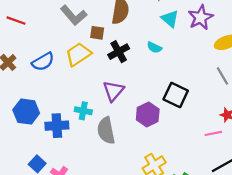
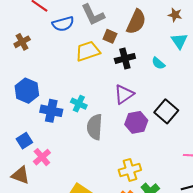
blue semicircle: (43, 62) -> (63, 24), moved
purple triangle: (113, 91) -> (124, 94), moved

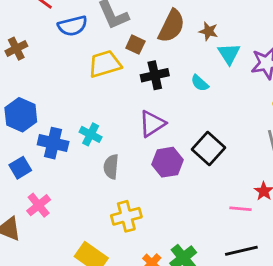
brown star: (175, 15) -> (208, 31), moved
gray semicircle: (95, 127) -> (111, 167), size x0.7
blue square: (24, 141) -> (20, 168), moved
yellow cross: (130, 170) -> (126, 216), moved

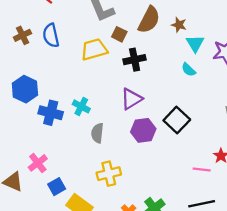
blue semicircle: (73, 26) -> (51, 35), moved, turned 90
cyan semicircle: (200, 83) -> (189, 70), moved
blue square: (20, 168) -> (57, 187), moved

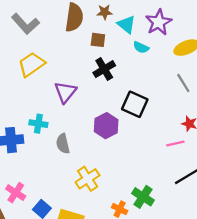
brown square: (119, 34) -> (98, 40), moved
black cross: (135, 60) -> (104, 69), moved
cyan semicircle: (189, 70) -> (141, 47), moved
purple triangle: (131, 99) -> (65, 92), moved

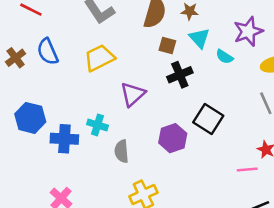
cyan triangle: (127, 24) -> (199, 38), moved
brown square: (98, 40) -> (167, 45), moved

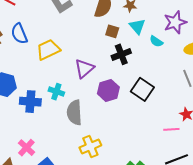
yellow trapezoid: (99, 58) -> (48, 50), moved
purple hexagon: (173, 138) -> (108, 90), moved
gray semicircle: (122, 151) -> (74, 113), size x1.4

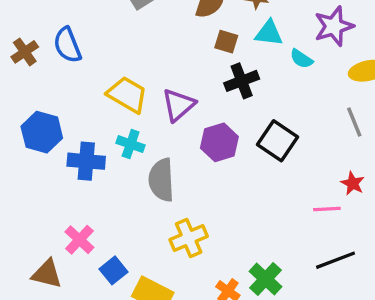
cyan triangle: (137, 26) -> (269, 33), turned -42
yellow trapezoid: (48, 50) -> (127, 95), moved, turned 55

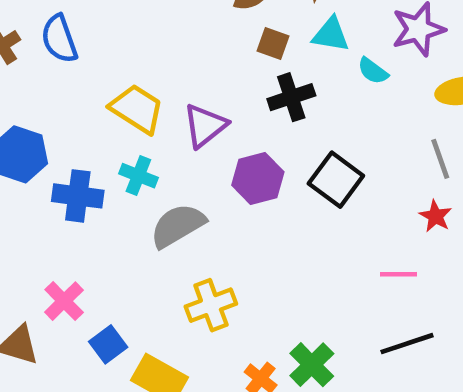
gray semicircle: (161, 180) -> (178, 226), turned 60
red star: (353, 183) -> (435, 216), moved

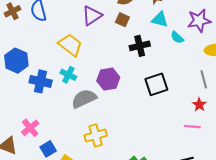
brown square: (273, 44) -> (122, 20), moved
purple triangle: (205, 126) -> (92, 16), moved
purple hexagon: (258, 178) -> (108, 79), moved
black square: (336, 180) -> (156, 84), turned 30
pink line: (398, 274) -> (192, 127), moved

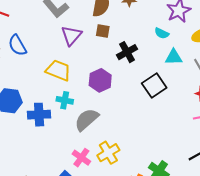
cyan triangle: (160, 20) -> (174, 57), moved
purple hexagon: (108, 79) -> (100, 80), moved
pink cross: (30, 128) -> (81, 158), moved

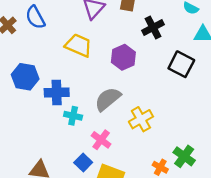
black square: (154, 85) -> (181, 64), turned -30
cyan cross: (65, 100) -> (73, 116), moved
yellow cross: (108, 153) -> (141, 119), moved

